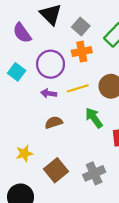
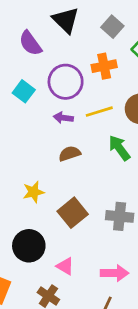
gray square: (81, 26) -> (112, 27), moved
gray cross: (94, 173) -> (120, 216), turned 30

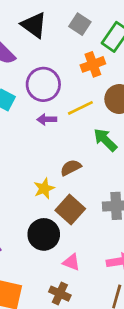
orange cross: (104, 66) -> (93, 64), moved
brown semicircle: (70, 154) -> (71, 168), moved
yellow star: (33, 192) -> (44, 188), moved
black circle: (29, 246) -> (44, 234), moved

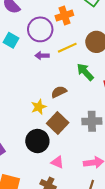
orange cross: (93, 64) -> (64, 16), moved

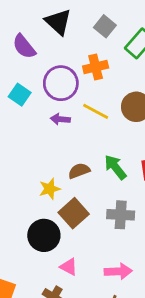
yellow line: (67, 48) -> (96, 111), turned 48
green arrow: (85, 72) -> (115, 167), moved

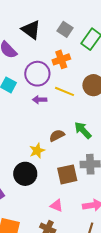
brown square: (74, 213) -> (67, 174), moved, turned 35
black circle: (44, 235) -> (25, 174), moved

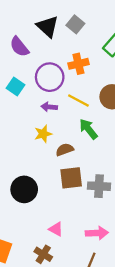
gray square: (65, 29) -> (75, 24), moved
green arrow: (83, 130) -> (88, 129), moved
yellow star: (37, 151) -> (43, 134), moved
brown square: (67, 174) -> (71, 178), moved

